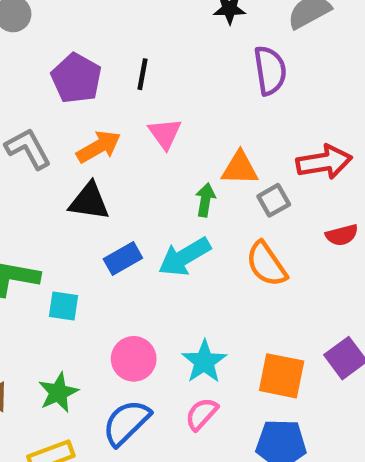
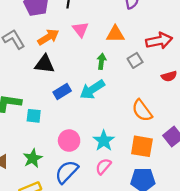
orange triangle: (240, 168) -> (115, 34), moved
orange semicircle: (266, 264) -> (142, 111), moved

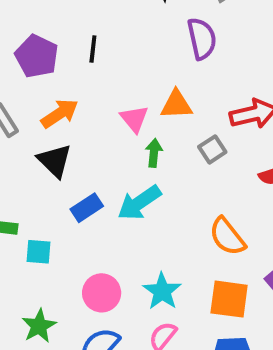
pink triangle: (81, 29) -> (134, 119), moved
black triangle: (45, 64) -> (55, 161), turned 40

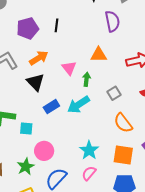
purple pentagon: (37, 56) -> (28, 28), turned 30
pink triangle: (134, 119) -> (69, 68), moved
gray square: (212, 149) -> (114, 93), moved
pink circle: (102, 293) -> (44, 151), moved

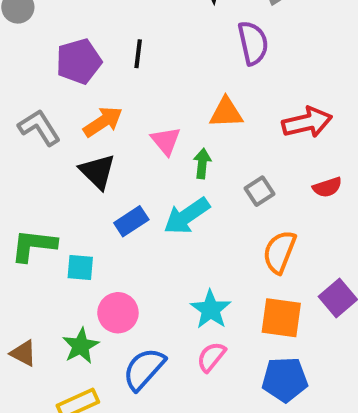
orange semicircle: (123, 123) -> (279, 252), turned 60

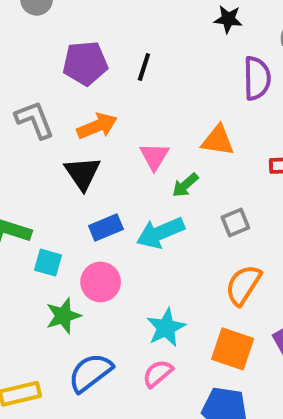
green arrow: (202, 163) -> (185, 185), turned -148
pink circle: (118, 313) -> (101, 282), moved
green star: (81, 346) -> (63, 316), moved

